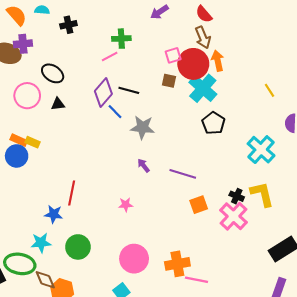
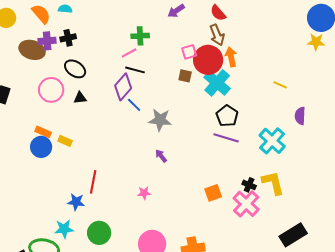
black cross: (68, 25) -> (68, 38), moved
black line: (129, 90) -> (135, 70), moved
yellow line: (269, 90) -> (280, 85), turned -32
yellow rectangle: (32, 142) -> (65, 141), moved
purple line: (183, 174) -> (226, 138), moved

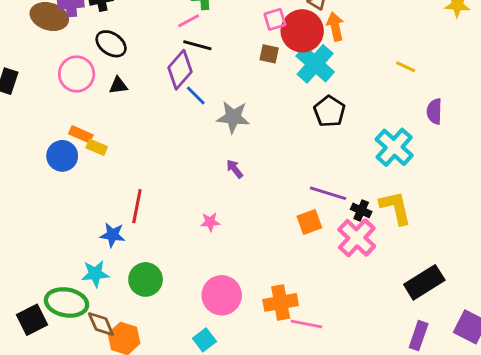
orange rectangle: (43, 132) -> (81, 134), moved
purple line: (226, 138) -> (328, 193), moved

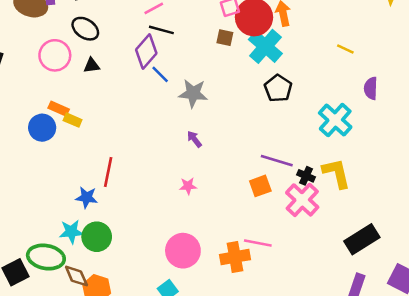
pink star: (210, 222) -> (188, 186), moved
green circle: (146, 279) -> (97, 237), moved
pink line: (306, 324) -> (258, 243), moved

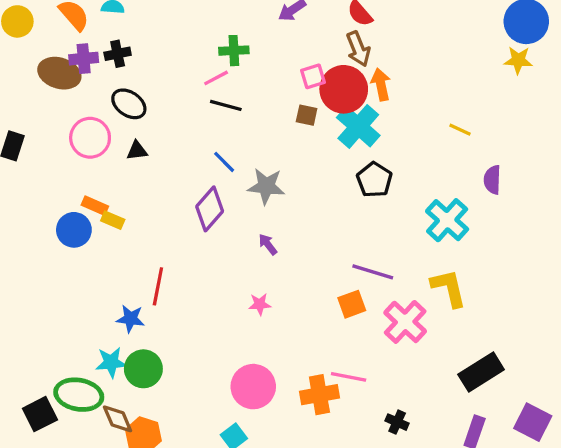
purple diamond: (146, 52) -> (210, 209), moved
black cross: (306, 176) -> (397, 422), moved

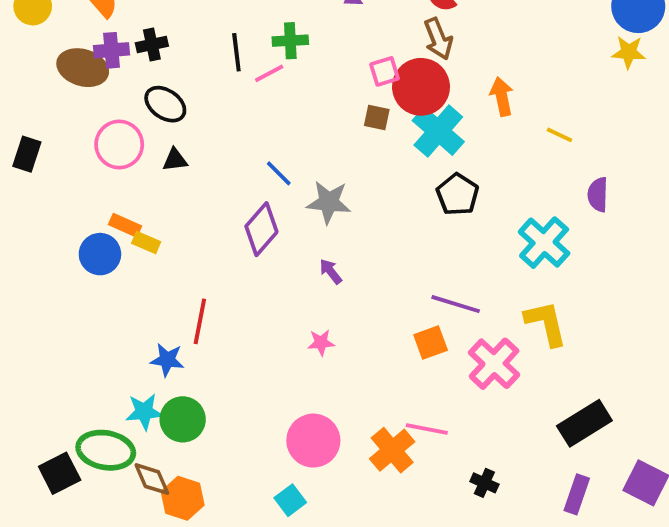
orange arrow: (381, 84) -> (502, 96), moved
black line: (226, 105) -> (236, 52), moved, turned 68
orange cross: (319, 395) -> (392, 450), turned -30

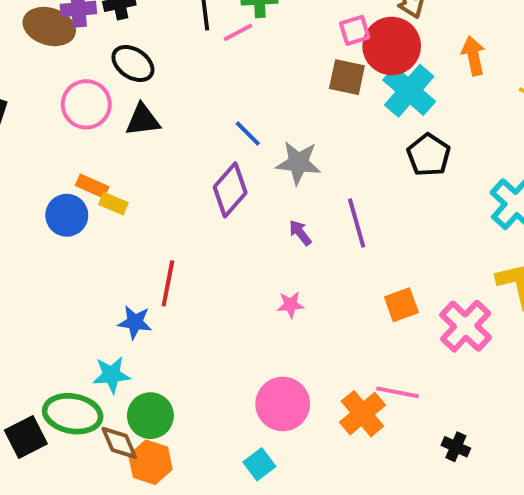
brown square: (377, 118) -> (347, 77), size x1.4
black triangle: (175, 160) -> (143, 120), size x1.4
purple line: (456, 304) -> (357, 223), moved, turned 57
green circle: (183, 419) -> (150, 416), moved

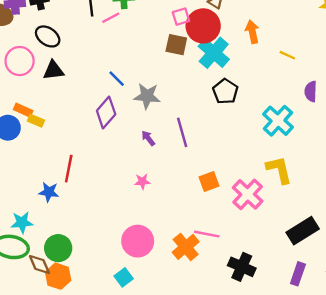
cyan star: (112, 375) -> (22, 222), moved
black cross: (456, 447) -> (242, 267), size x1.6

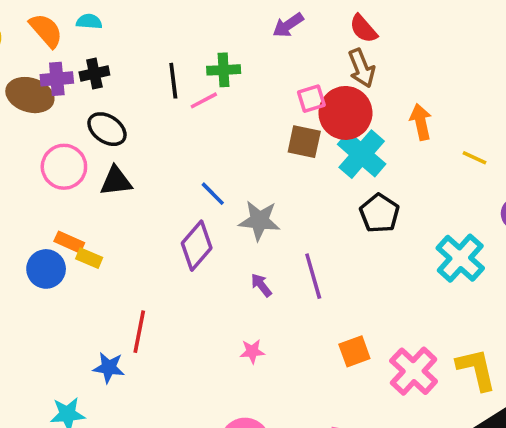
yellow L-shape: (279, 170) -> (476, 369), moved

